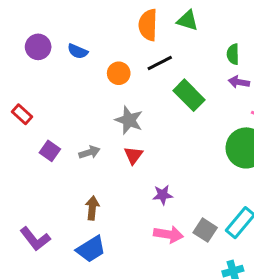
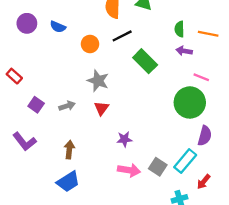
purple L-shape: (35, 239) -> (25, 141), moved

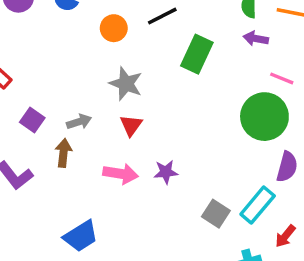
green rectangle: (145, 61) -> (197, 54), turned 70
brown arrow: (69, 150) -> (63, 153), moved
pink arrow: (129, 170) -> (121, 174), moved

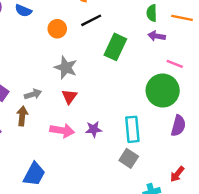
cyan rectangle: (258, 205) -> (132, 129), moved, turned -45
blue trapezoid: (81, 236) -> (34, 174), turned -30

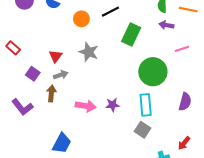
pink line: (175, 64) -> (182, 49), turned -40
green circle: (163, 91) -> (153, 72), moved
red triangle: (69, 97) -> (56, 56), moved

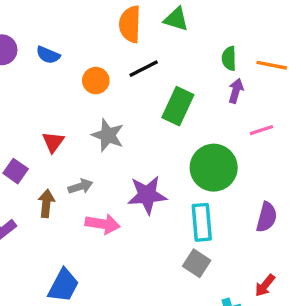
purple arrow: (166, 25) -> (236, 91), turned 96
gray arrow: (61, 75) -> (80, 186), moved
purple star: (113, 105) -> (147, 195), moved, size x1.6

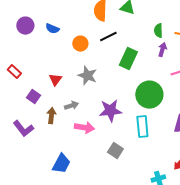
gray square: (197, 263) -> (115, 151), moved

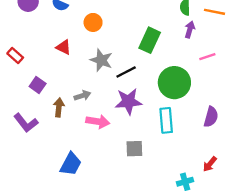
black line: (108, 37) -> (126, 72), moved
red triangle: (55, 80) -> (64, 47), moved, turned -40
gray square: (115, 151) -> (134, 149), turned -35

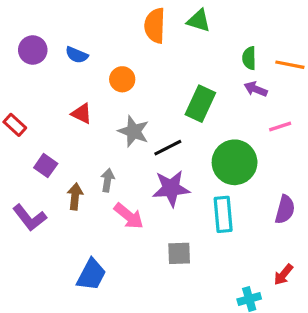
purple arrow: (190, 30) -> (256, 89), turned -84
gray arrow: (82, 96) -> (108, 180), turned -63
pink arrow: (98, 122) -> (129, 216), turned 30

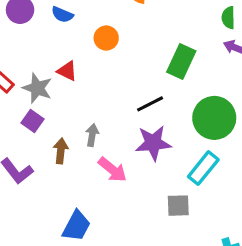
gray star: (134, 131) -> (37, 88), moved
cyan rectangle: (223, 214) -> (203, 168), turned 44
gray square: (179, 253) -> (178, 206), moved

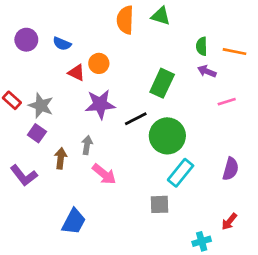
red triangle: (67, 71) -> (76, 73), moved
green circle: (214, 118) -> (167, 136), moved
purple star: (153, 143) -> (100, 104), moved

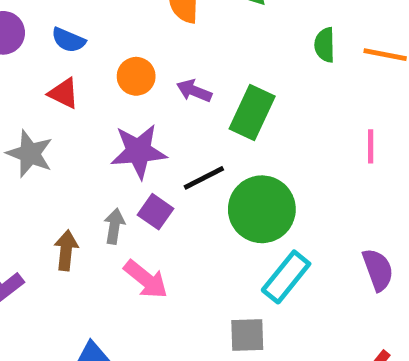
purple arrow: (207, 71) -> (194, 91), moved
red triangle: (76, 73) -> (64, 93), moved
pink line: (227, 102) -> (371, 146), turned -72
purple square: (37, 133) -> (155, 212), moved
purple semicircle: (231, 169) -> (378, 270), turned -35

